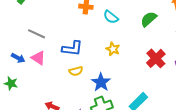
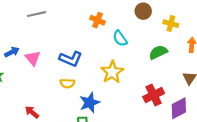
gray line: (37, 34) -> (37, 14), moved, turned -54
yellow star: (113, 49) -> (112, 72), size x1.5
blue arrow: (18, 58) -> (12, 52), turned -72

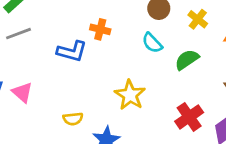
yellow cross: (171, 24) -> (198, 19), turned 32
cyan semicircle: (120, 38) -> (152, 43), moved
blue L-shape: (71, 59) -> (72, 51), moved

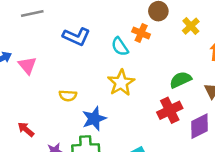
orange cross: (100, 29) -> (141, 33), moved
cyan semicircle: (152, 43) -> (120, 47), moved
green semicircle: (187, 60) -> (181, 80), moved

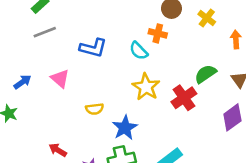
pink triangle: (27, 65) -> (60, 78), moved
red cross: (170, 110) -> (184, 98), moved

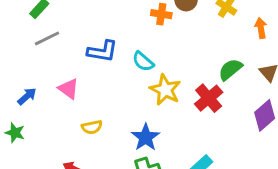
orange cross: (158, 33) -> (161, 14), moved
cyan semicircle: (139, 51) -> (143, 61), moved
yellow semicircle: (95, 109) -> (92, 127), moved

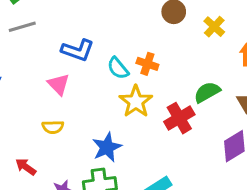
orange cross: (161, 14) -> (147, 64), moved
pink triangle: (69, 89) -> (59, 84), moved

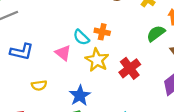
blue L-shape: (78, 50) -> (22, 52), moved
pink triangle: (59, 84) -> (63, 53), moved
green semicircle: (207, 92) -> (156, 33), moved

